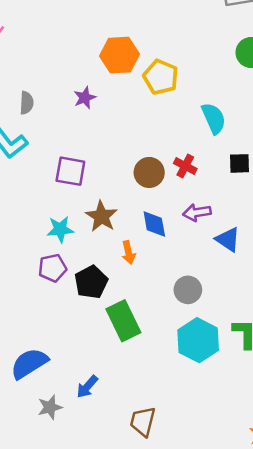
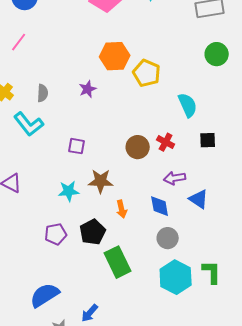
purple square: (70, 171) -> (77, 146), size x0.7
brown star: (101, 216) -> (101, 181), turned -30
blue diamond: (154, 224) -> (160, 206), moved
purple pentagon: (52, 268) -> (56, 234), moved

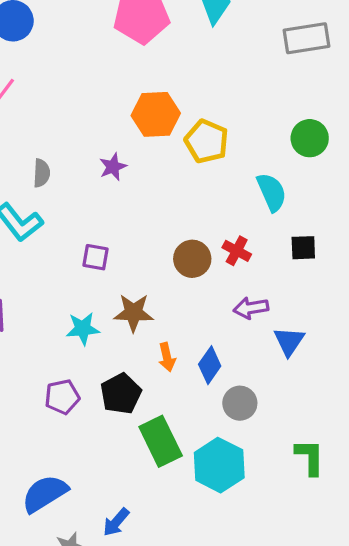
green circle: (217, 54) -> (310, 138), moved
blue triangle: (199, 199) -> (289, 341), turned 30
blue diamond: (160, 206) -> (210, 365), moved, turned 45
cyan hexagon: (176, 277) -> (219, 465), moved

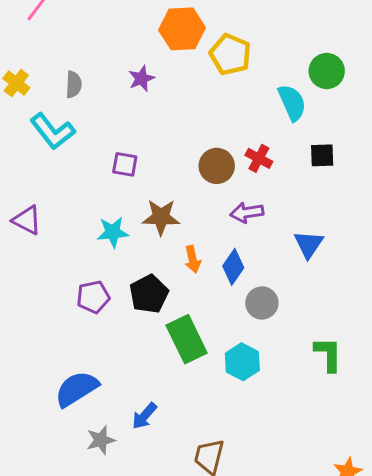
green circle: (310, 138) -> (327, 71), moved
purple arrow: (251, 308) -> (247, 213), moved
cyan hexagon: (219, 465) -> (242, 362), size x0.7

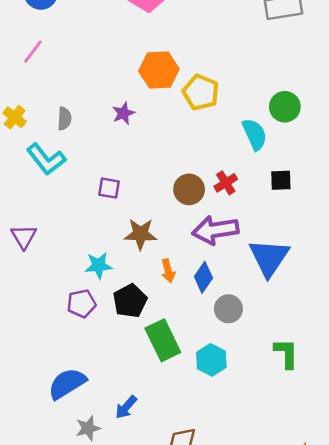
red cross: (259, 158) -> (226, 183), turned 30
purple arrow: (247, 213) -> (215, 230), size x1.6
purple triangle: (27, 220) -> (24, 237), turned 32
cyan star: (113, 232) -> (99, 265), moved
blue triangle: (309, 244) -> (269, 258), size x1.6

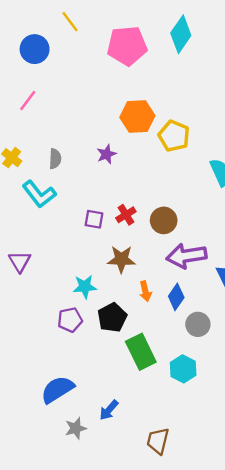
red cross: (226, 183) -> (126, 215), moved

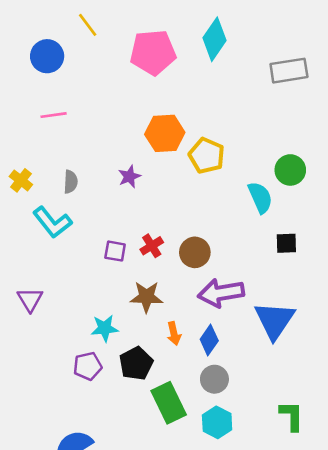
pink line: (28, 100) -> (54, 115), moved, turned 45
gray circle: (198, 324) -> (214, 379), moved

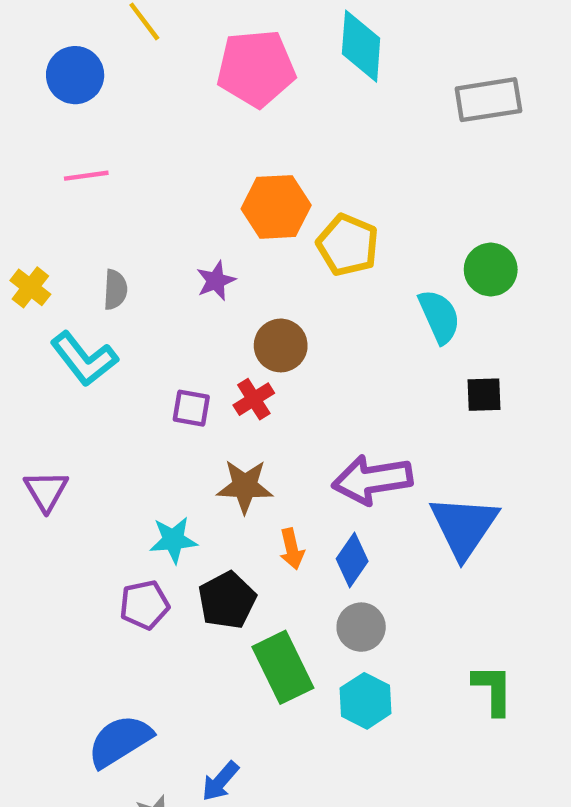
cyan diamond: (214, 39) -> (361, 46), turned -30
brown circle: (195, 252) -> (281, 345), moved

